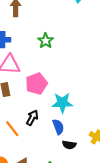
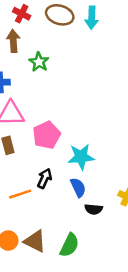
green star: (46, 41) -> (39, 62), moved
orange line: (12, 129) -> (20, 194), turned -66

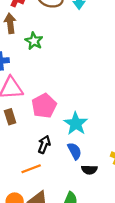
cyan star: (81, 157) -> (76, 124), turned -30
orange line: (20, 194) -> (31, 169), moved

